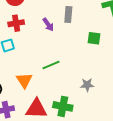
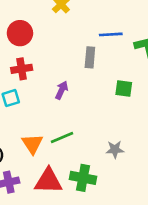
purple arrow: (48, 24) -> (62, 90), moved, turned -120
green line: (51, 65) -> (62, 138), moved

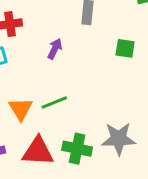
gray star: (115, 149) -> (119, 139), moved, size x1.6

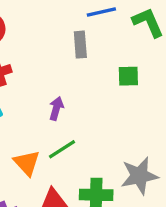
purple arrow: (55, 49) -> (56, 109), moved

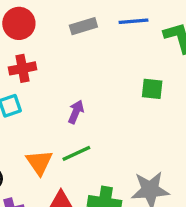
gray rectangle: (80, 45) -> (83, 26), moved, turned 70

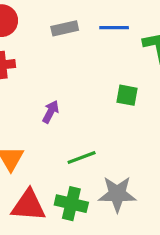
green line: (76, 153) -> (82, 157), moved

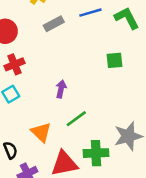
green line: (82, 157) -> (76, 119), moved

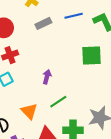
green square: (114, 60) -> (91, 55), size x1.5

